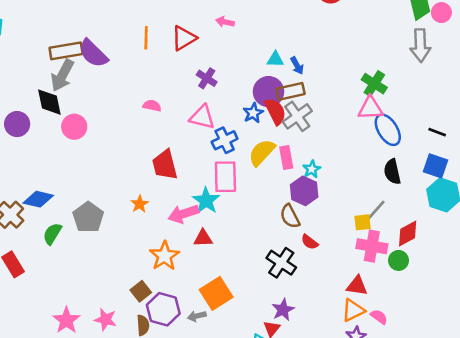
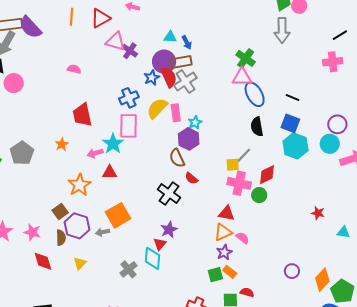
purple cross: (207, 78) -> (130, 51), moved
pink triangle: (202, 117) -> (116, 41), moved
pink arrow: (183, 214) -> (95, 153), size x0.7

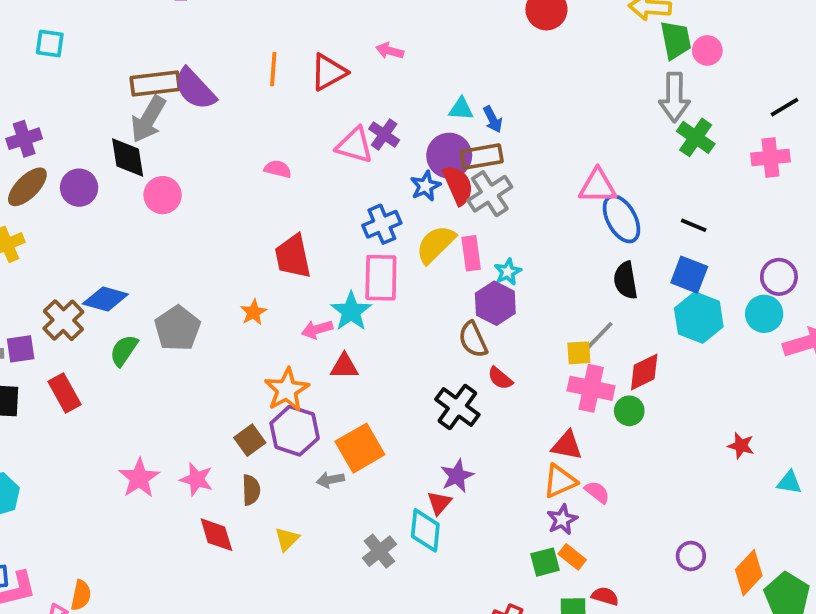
pink triangle: (116, 41) -> (354, 145), moved
green cross: (246, 58) -> (696, 137), moved
purple hexagon: (77, 226) -> (295, 431), moved

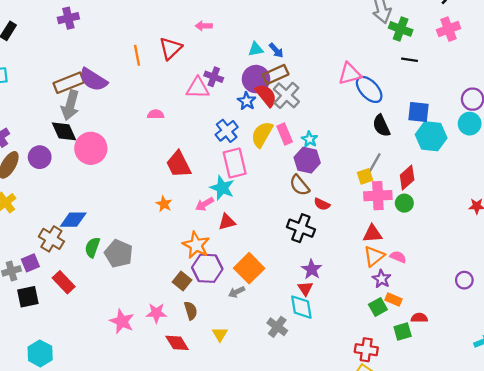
pink circle: (163, 195) -> (91, 148), size x1.4
black line: (694, 225) -> (409, 60), moved
gray pentagon: (177, 328) -> (119, 254), moved

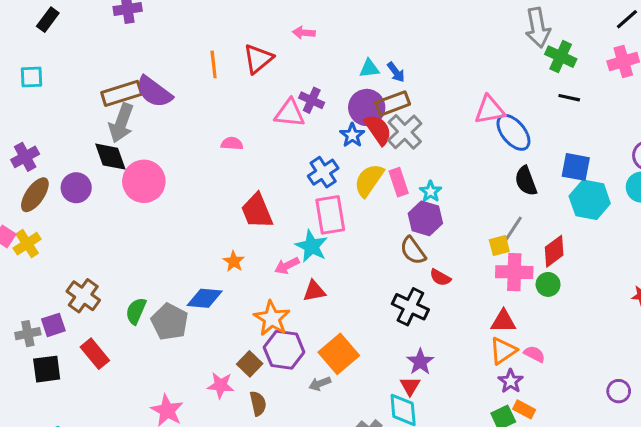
blue diamond: (73, 220) -> (205, 298), moved
pink star: (156, 313) -> (221, 385), moved

